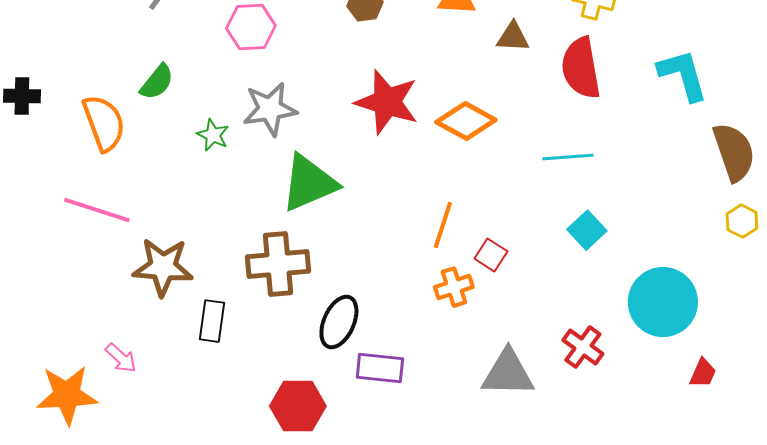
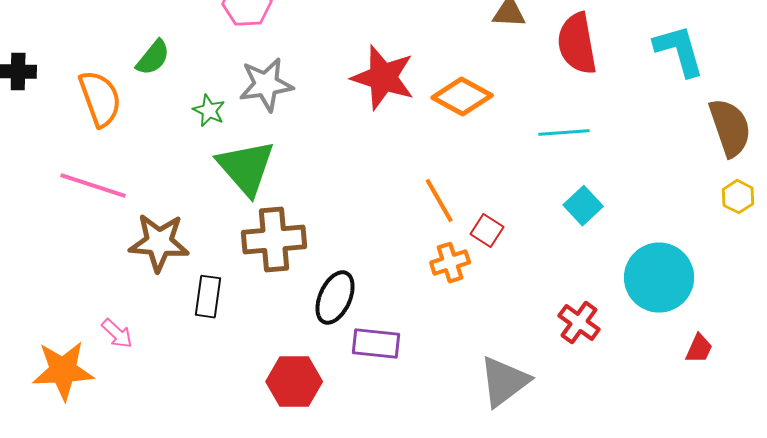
green triangle: (309, 183) -> (246, 168), moved, turned -48
orange line: (443, 225) -> (439, 201), turned -48
gray triangle: (508, 373) -> (504, 382), moved, turned -38

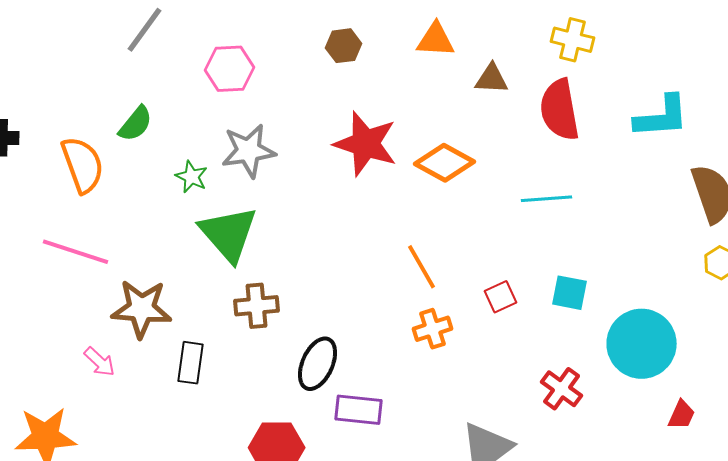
cyan L-shape: (679, 51) -> (662, 117), turned 102
cyan square: (583, 206) -> (570, 293), moved, turned -36
red square: (487, 231) -> (500, 297), moved, turned 32
brown cross: (274, 240) -> (256, 306), size x0.7
pink arrow: (117, 334) -> (100, 362), moved

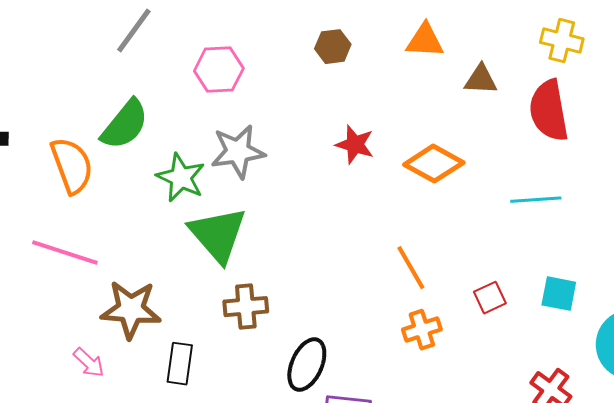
green semicircle: (136, 124) -> (125, 125), size x1.4
red star: (366, 144) -> (355, 145), size x0.6
green star: (192, 177) -> (181, 178), size x1.5

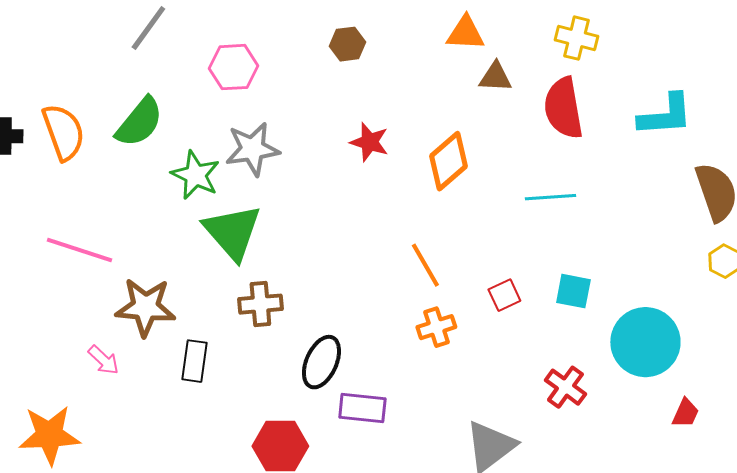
orange triangle: (425, 41) -> (465, 33), moved
orange diamond: (434, 164) -> (448, 161), turned -70
orange semicircle: (72, 166) -> (63, 132), moved

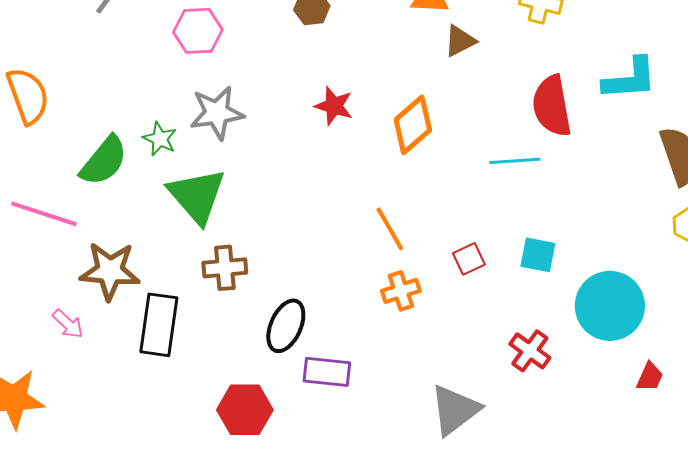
brown triangle: (495, 77) -> (460, 41), turned -30
red semicircle: (563, 108) -> (552, 106), moved
green semicircle: (139, 122) -> (104, 161), moved
green star: (195, 175) -> (160, 139), size x0.7
black rectangle: (194, 361) -> (159, 325), size x1.5

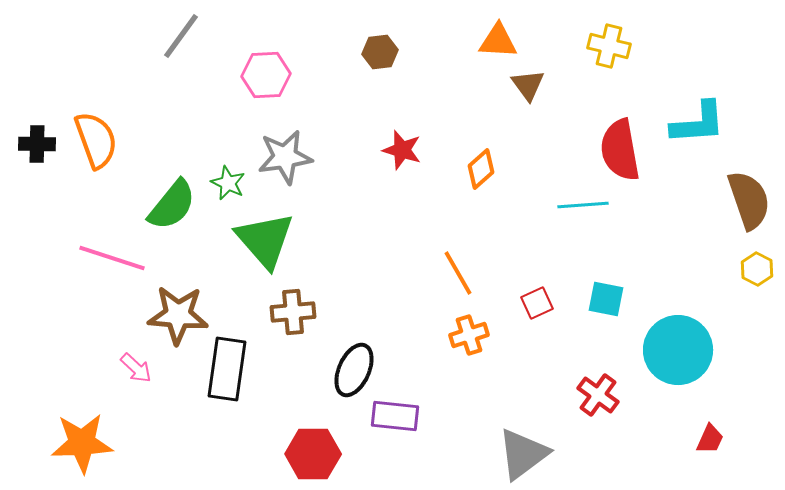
brown triangle: (460, 41) -> (528, 85), turned -39
orange diamond: (413, 125) -> (481, 169), size x0.7
red trapezoid: (650, 377) -> (710, 439), moved

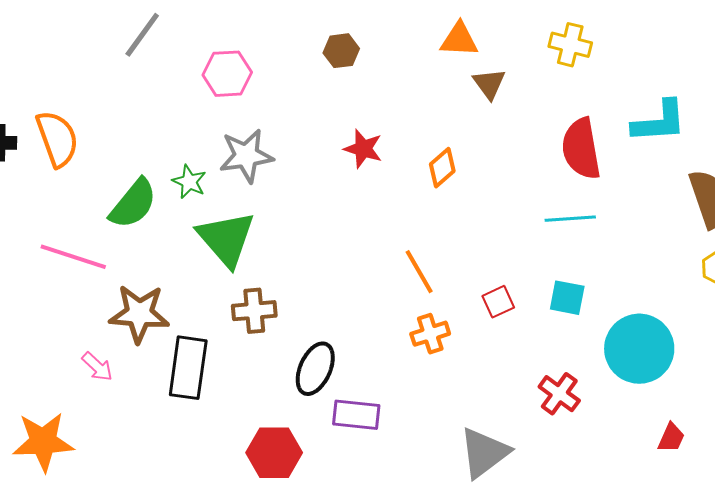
cyan line: (583, 205) -> (570, 219), moved

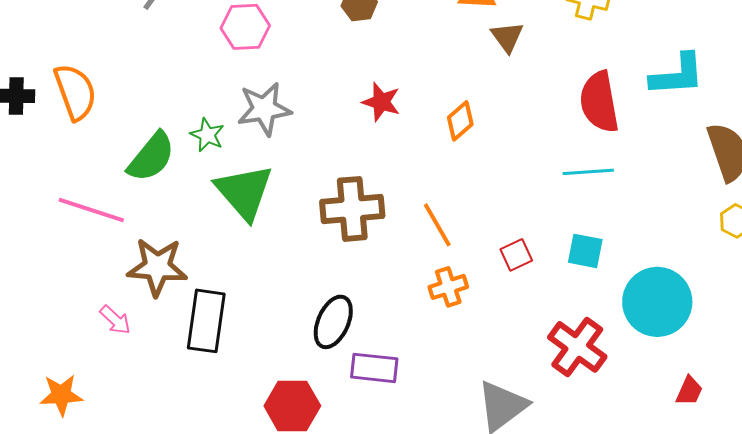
brown cross: (254, 311) -> (352, 209), moved, size x1.4
red cross: (559, 394) -> (577, 347), size x1.4
orange star: (43, 442) -> (61, 395), size x0.7

